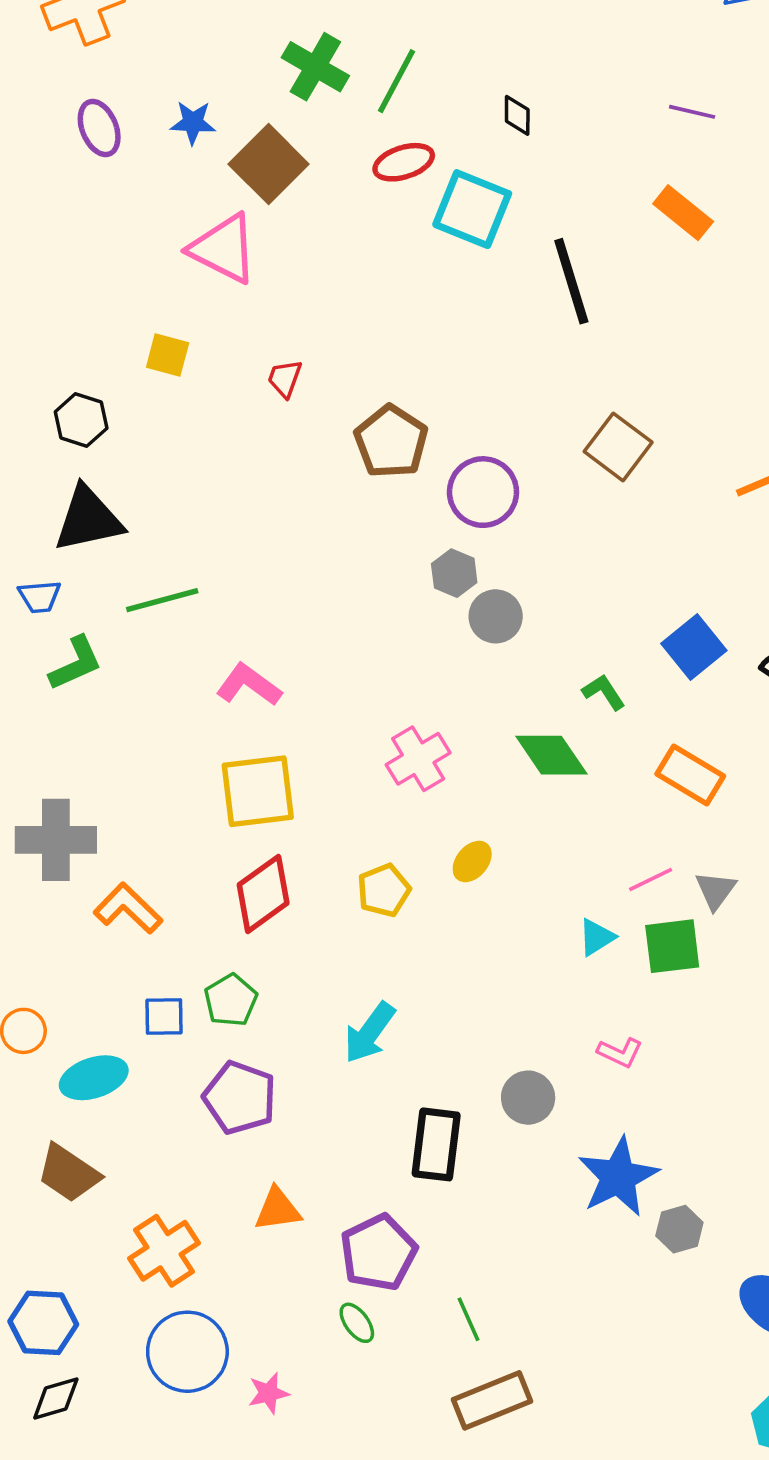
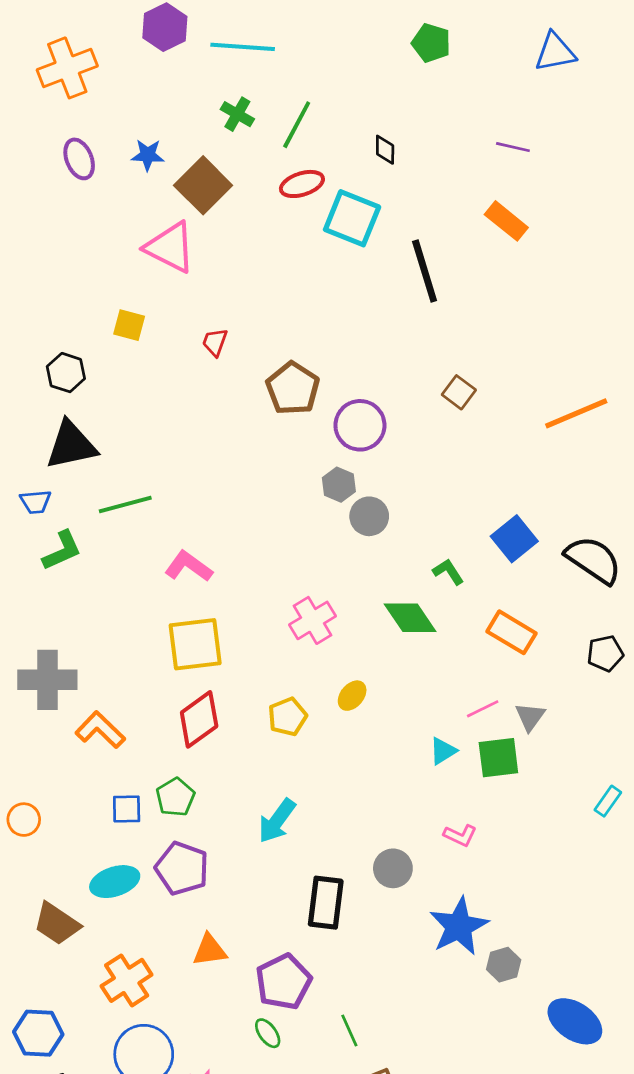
green cross: (315, 67) -> (237, 114), size x0.7
brown square: (618, 447) -> (459, 392), size x0.7
cyan ellipse: (94, 1078) -> (115, 882), moved

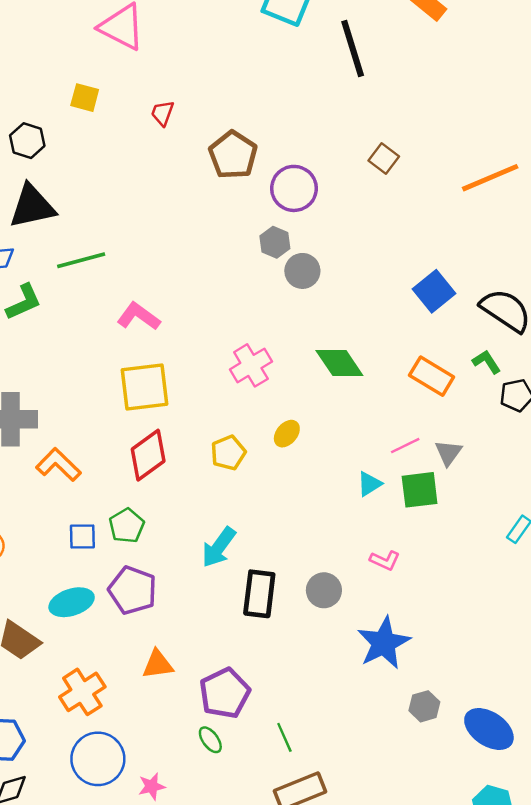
green L-shape: (448, 572) -> (487, 362), moved
black rectangle: (326, 903) -> (259, 594), moved
gray hexagon: (504, 965) -> (424, 706), moved

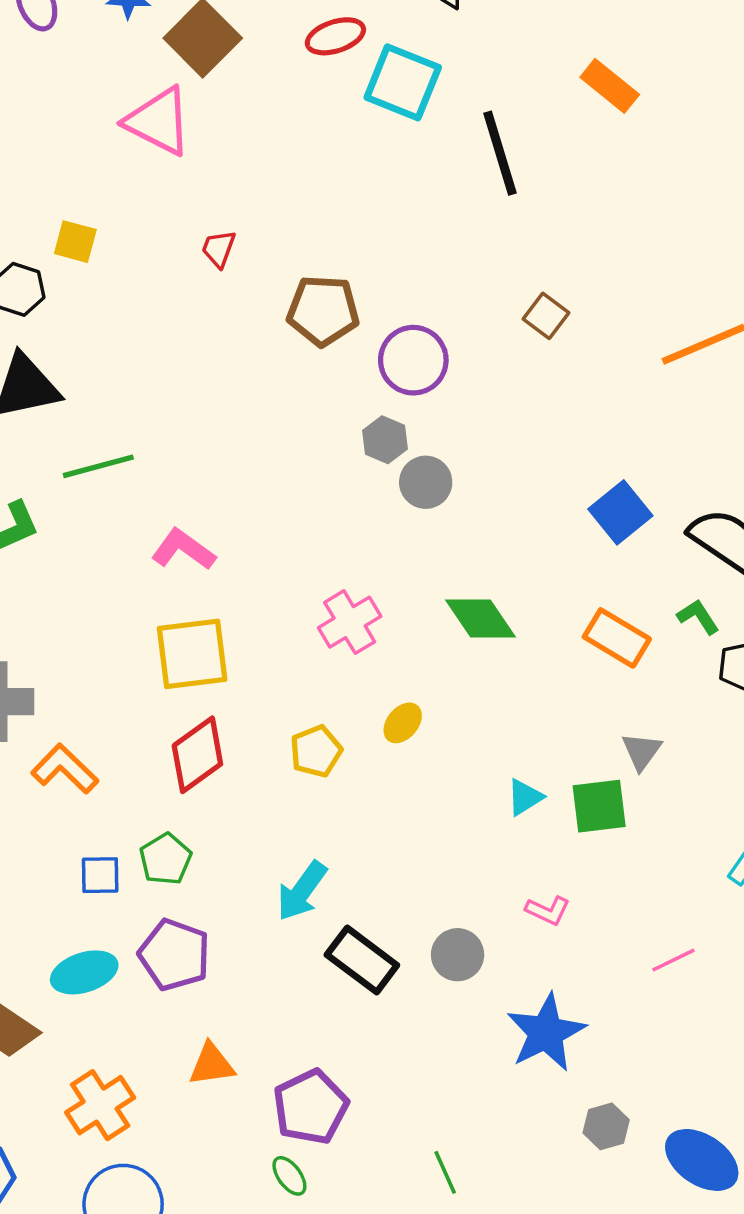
yellow square: (85, 98) -> (75, 242), moved
brown pentagon: (233, 155) -> (323, 311), turned -30
pink line: (405, 446) -> (673, 960), moved
black rectangle: (259, 594) -> (362, 960), turned -60
green line: (284, 737) -> (445, 1172), moved

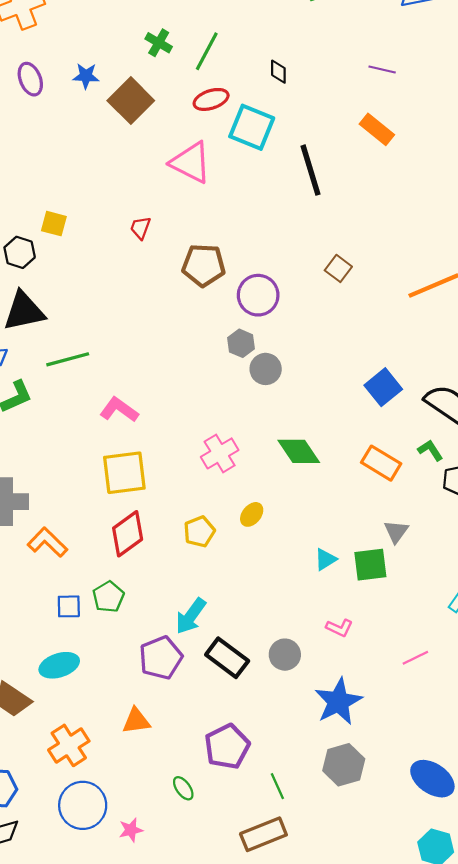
pink triangle: (158, 121) -> (191, 163), moved
purple pentagon: (174, 955) -> (161, 658), moved, turned 30
purple pentagon: (311, 1107) -> (227, 747), moved
gray hexagon: (606, 1126) -> (344, 765), moved, size x1.5

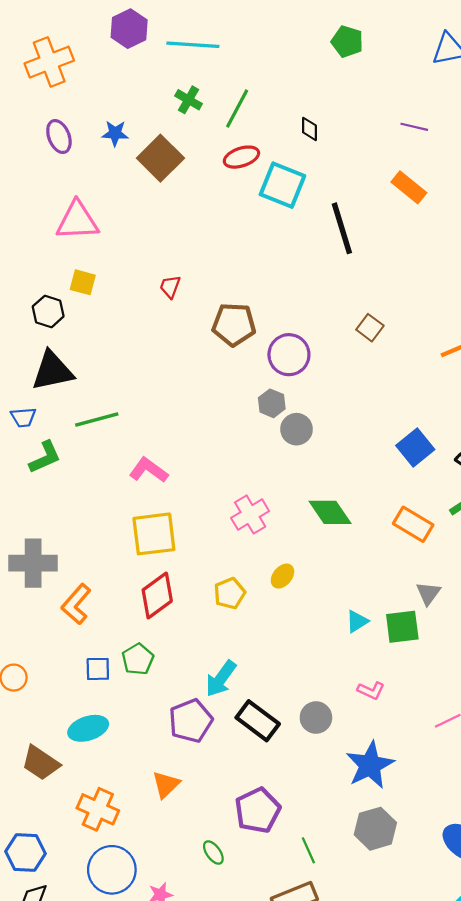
pink triangle: (191, 163) -> (77, 221), moved, turned -30
orange L-shape: (47, 542) -> (76, 604), turned -93
orange triangle: (136, 721) -> (166, 784), turned -36
orange cross: (69, 745) -> (98, 809), turned -33

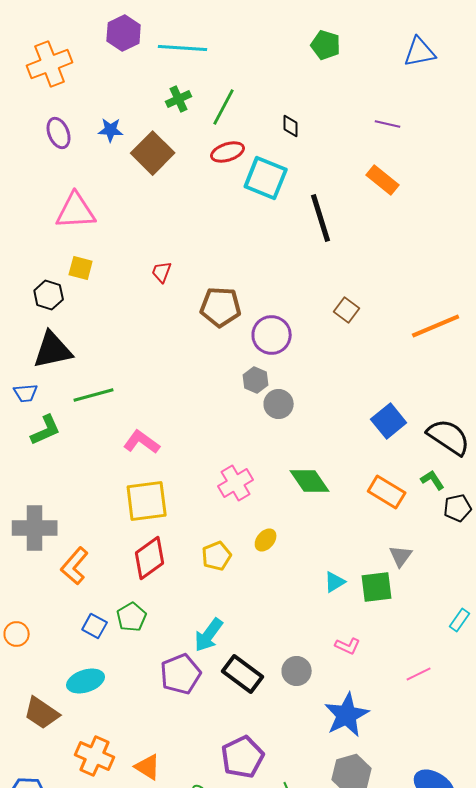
green cross: (189, 100) -> (179, 99), turned 35
blue square: (98, 669) -> (95, 626), turned 30
orange triangle: (166, 784) -> (148, 767), moved, turned -44

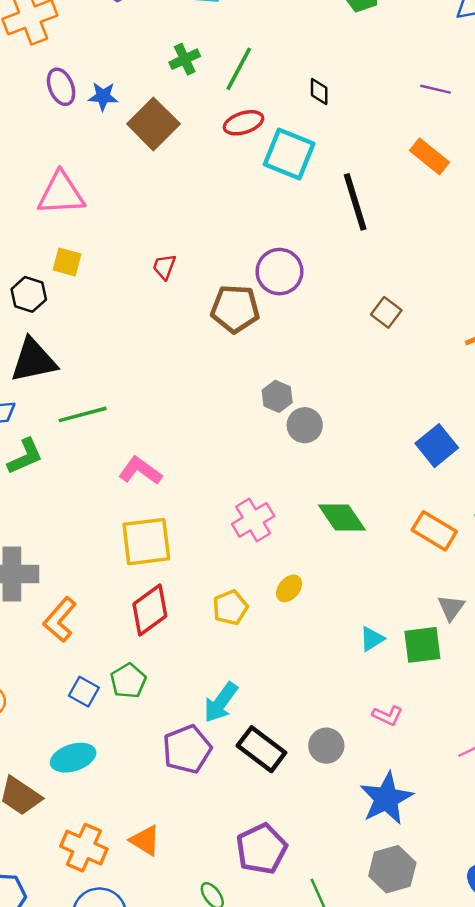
purple ellipse: (59, 133) -> (61, 87), moved
purple circle: (272, 335) -> (279, 272), moved
orange triangle: (148, 767) -> (145, 840), moved

